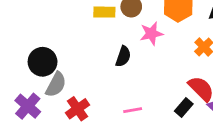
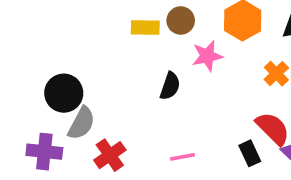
purple cross: (28, 106) -> (44, 152), turned -35
black rectangle: (184, 107) -> (250, 153), turned -66

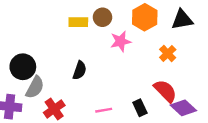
black semicircle: (170, 86) -> (80, 70), moved
black rectangle: (250, 153) -> (140, 108), moved

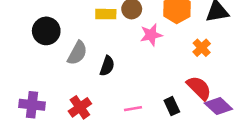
black circle: (23, 67) -> (46, 31), moved
gray semicircle: (35, 87) -> (77, 53), moved

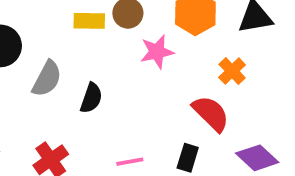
red semicircle: (199, 88) -> (211, 113), moved
black rectangle: (172, 106) -> (188, 158), turned 42

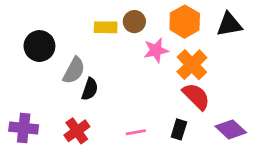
orange cross: (232, 71) -> (192, 65), moved, size x1.5
black semicircle: (91, 98) -> (90, 89), moved

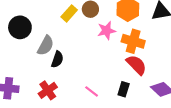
yellow rectangle: (106, 27) -> (69, 13), turned -49
orange cross: (192, 65) -> (133, 41), turned -30
pink line: (136, 132) -> (92, 91), turned 48

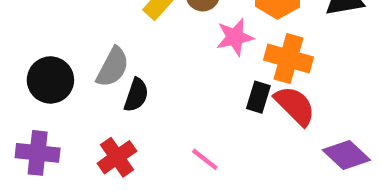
black circle: (20, 27) -> (50, 80), moved
black rectangle: (124, 89) -> (258, 97), moved

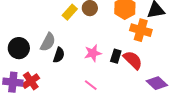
pink star: (235, 37) -> (93, 53), moved
orange cross: (288, 59) -> (141, 30), moved
red cross: (117, 157) -> (31, 81), moved

